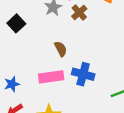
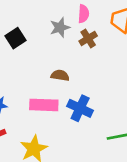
brown semicircle: (61, 49) -> (60, 75), turned -63

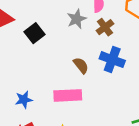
brown semicircle: (60, 75) -> (81, 65), turned 48
blue cross: (80, 108) -> (112, 60), moved

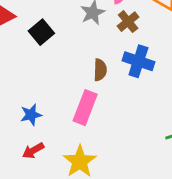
brown semicircle: (81, 65) -> (100, 70), turned 42
pink rectangle: (68, 95) -> (85, 108), turned -64

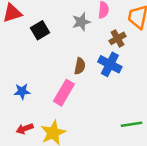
brown cross: (128, 22) -> (117, 38), moved
red arrow: (33, 151) -> (25, 129), moved

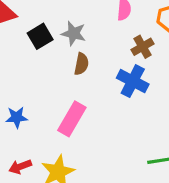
gray star: (81, 22) -> (74, 33), moved, turned 30
brown semicircle: (80, 66) -> (81, 64), moved

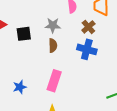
gray star: (74, 33) -> (53, 25), moved
black square: (40, 36) -> (24, 34), turned 35

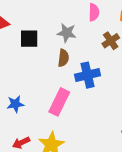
blue cross: (87, 49) -> (88, 75), moved, turned -36

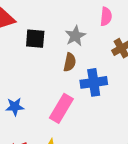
gray star: (67, 33) -> (75, 36), turned 30

